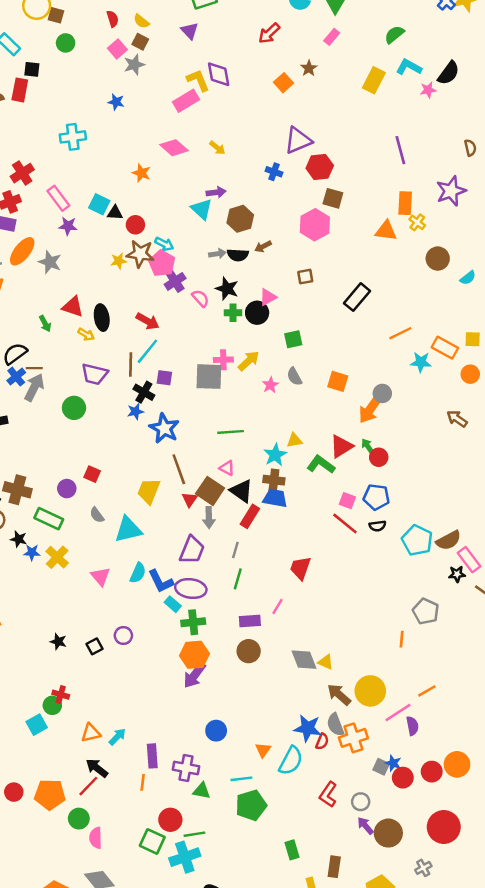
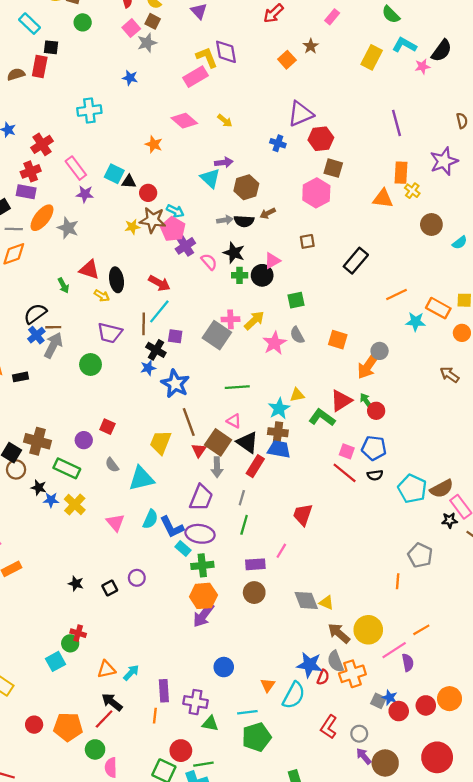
green semicircle: (394, 35) -> (391, 15), turned -96
gray square: (209, 377) -> (217, 335), turned 32
pink star: (270, 385) -> (275, 343), size x1.5

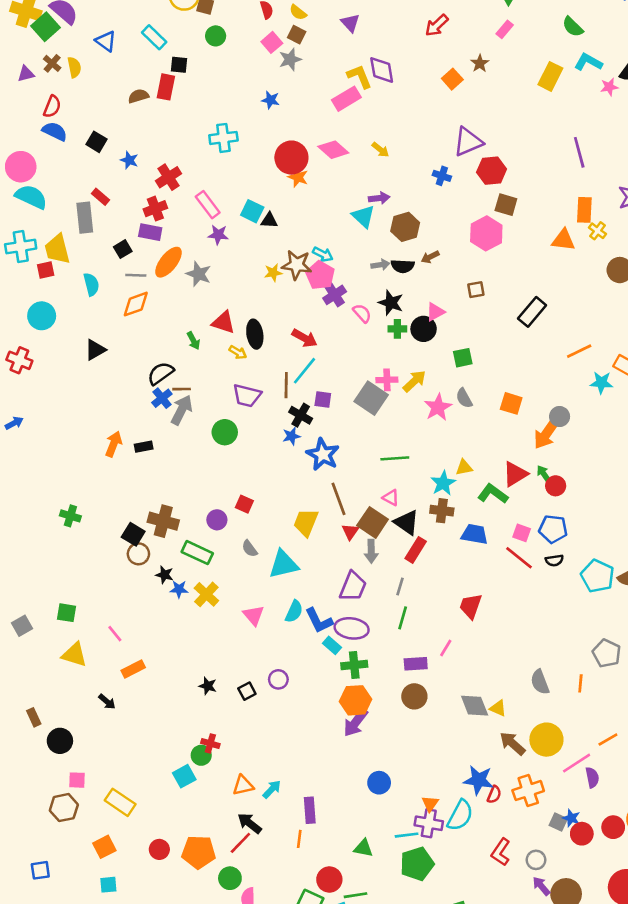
red circle: (148, 193) -> (291, 158), moved, size x1.6
blue trapezoid: (279, 449) -> (475, 534), moved
gray semicircle: (335, 661) -> (540, 682), moved
purple cross: (196, 702) -> (429, 823), moved

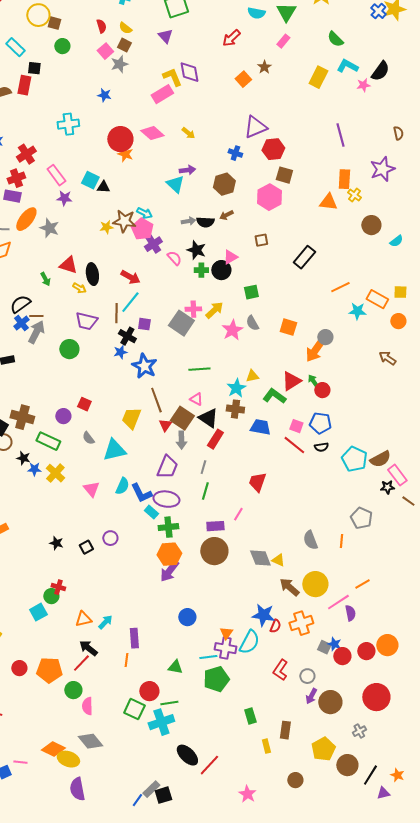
brown hexagon: (405, 227) -> (224, 184), moved
brown circle: (414, 696) -> (214, 551), size x1.4
purple arrow: (541, 886) -> (311, 696), turned -112

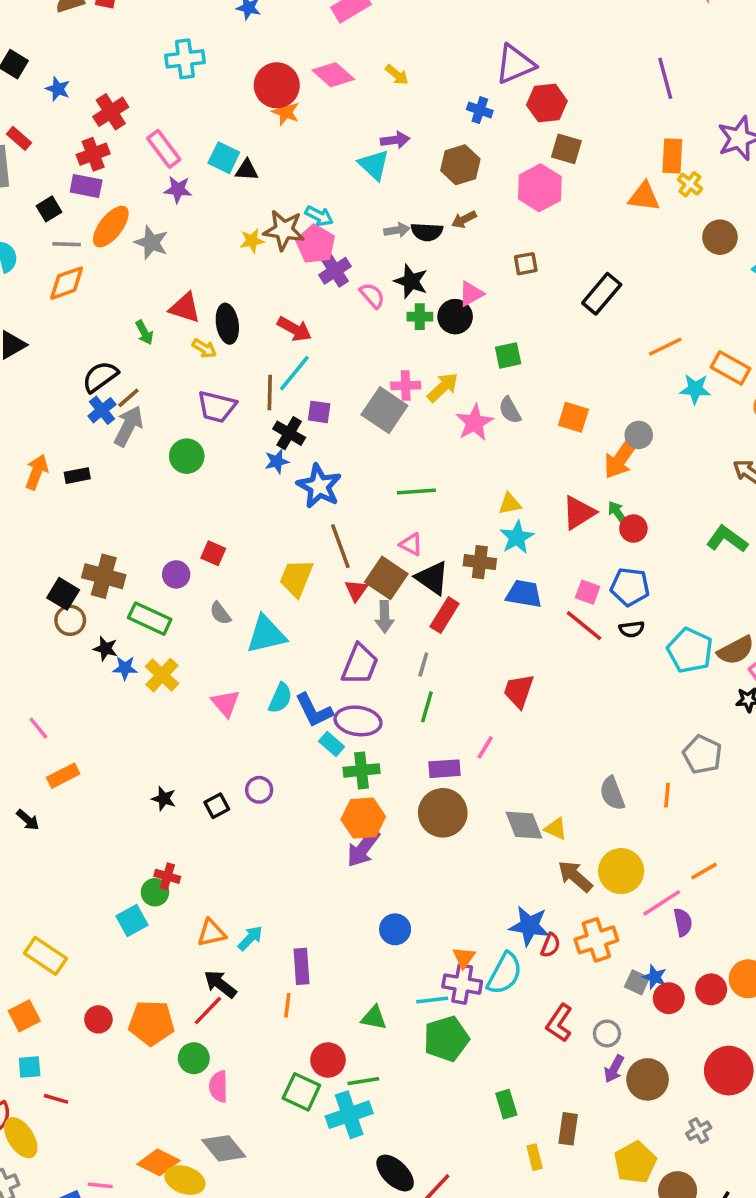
brown line: (36, 316) -> (128, 398), turned -40
cyan star: (236, 388) -> (517, 537), moved
green L-shape: (274, 396) -> (727, 539), moved

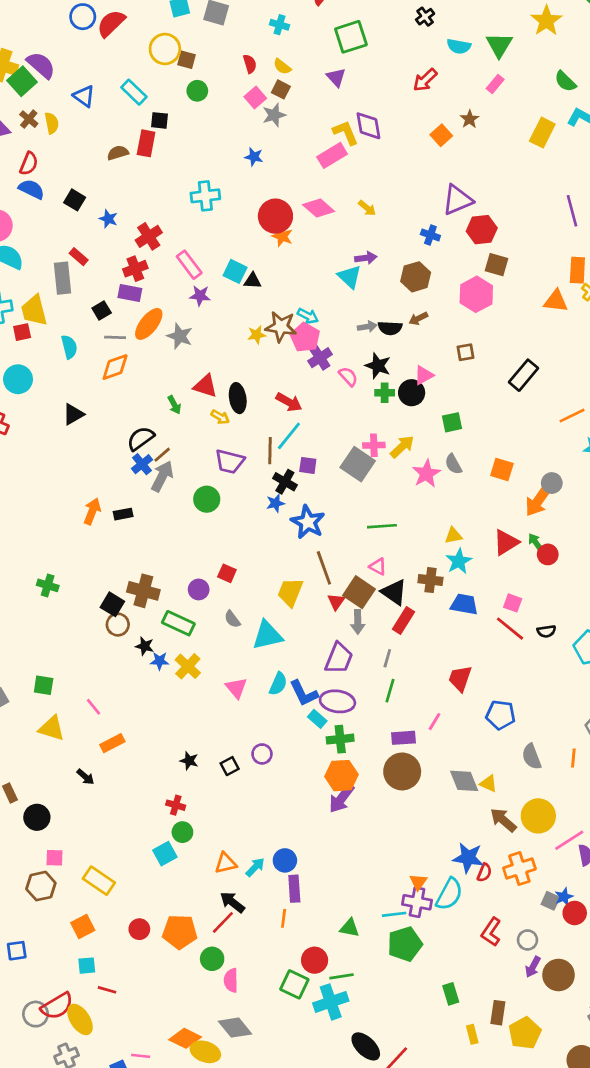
blue pentagon: (630, 587) -> (501, 715), moved
red cross: (167, 876) -> (176, 805), moved
blue circle: (395, 929) -> (285, 860), moved
blue star: (655, 977) -> (564, 897), turned 30
yellow pentagon: (635, 1162) -> (525, 1033), moved

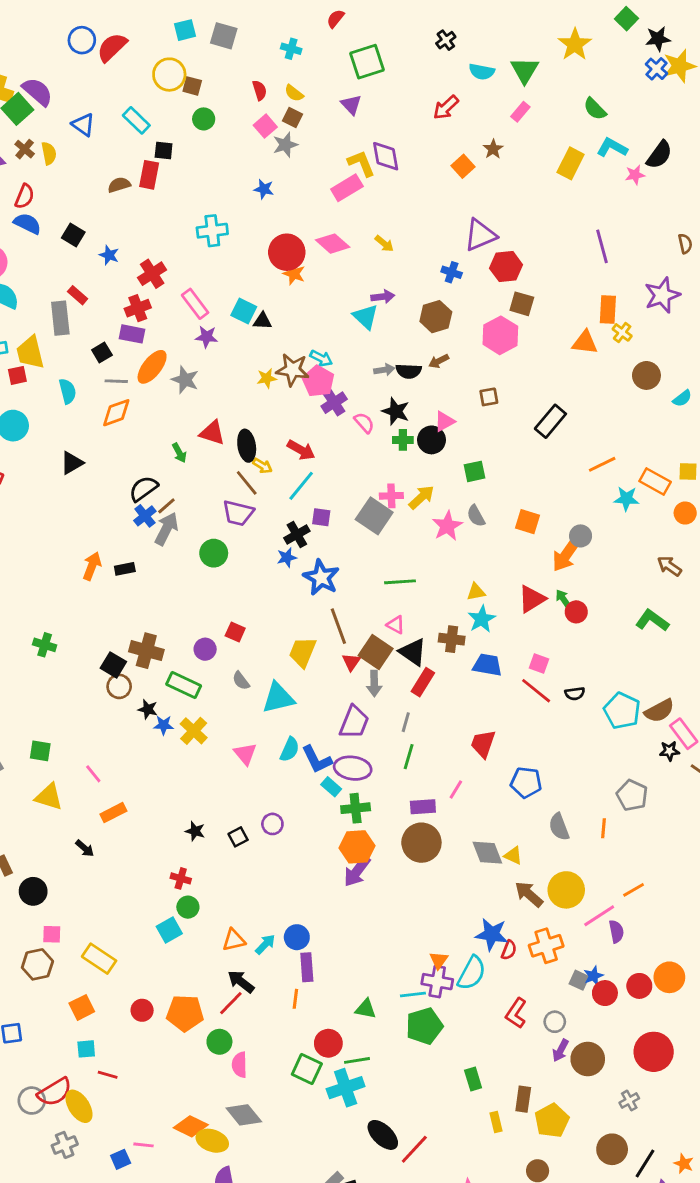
yellow arrow: (220, 417) -> (262, 466), moved
brown line: (270, 451) -> (247, 483), moved, turned -40
black cross: (285, 482) -> (297, 535), turned 30

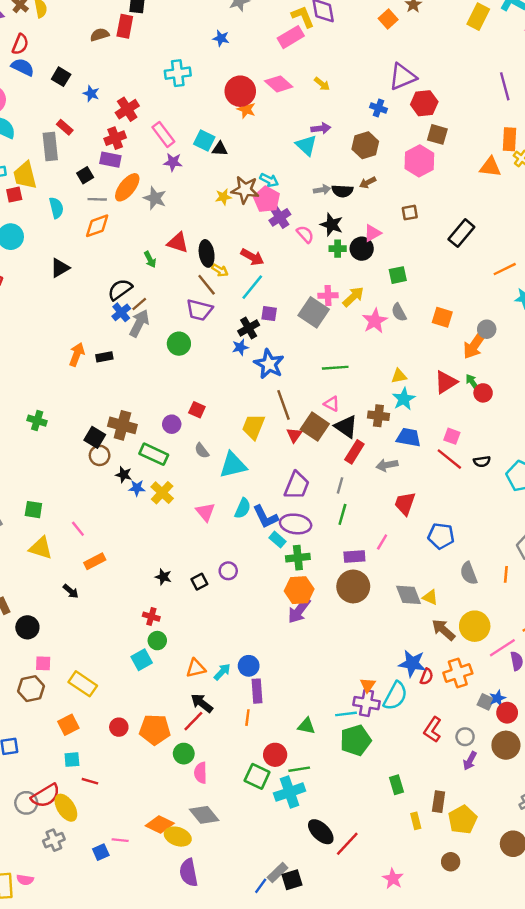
gray arrow: (374, 684) -> (387, 465), moved, turned 80
brown circle: (588, 1059) -> (506, 745), moved

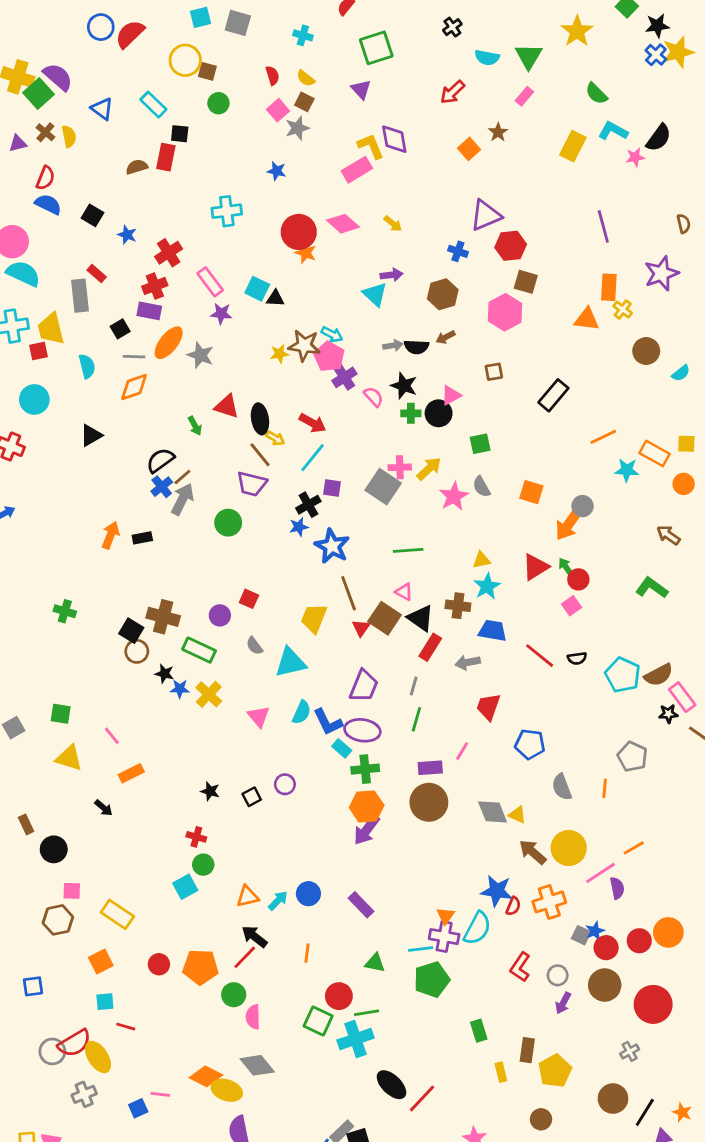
pink square: (452, 436) -> (571, 606), moved, turned 35
purple rectangle: (257, 691) -> (361, 905), moved, turned -40

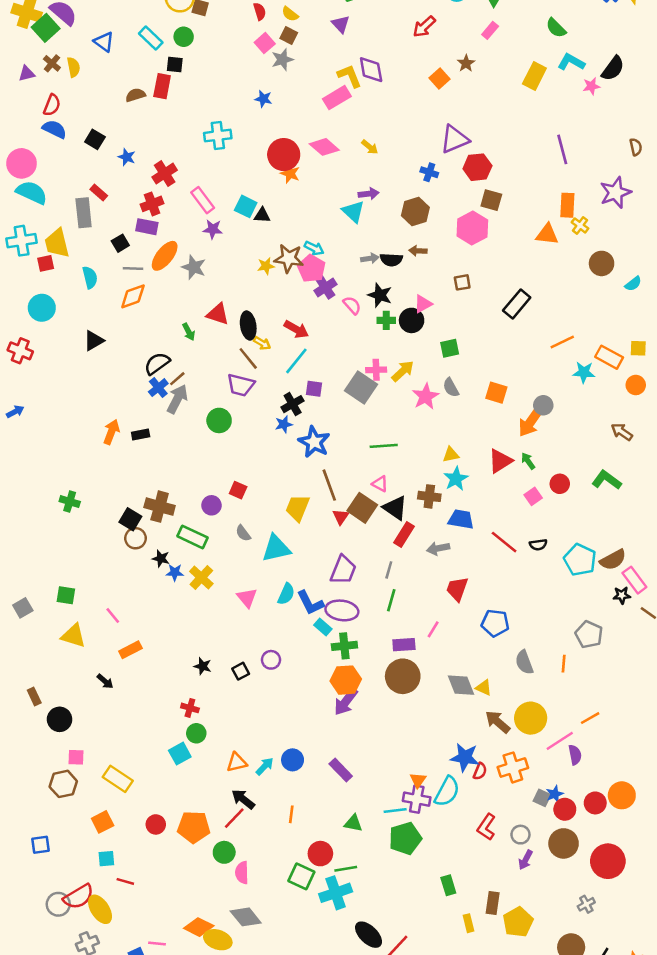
green circle: (218, 103) -> (184, 37), moved
brown arrow: (445, 337) -> (418, 251), turned 30
red circle: (578, 579) -> (560, 484), moved

